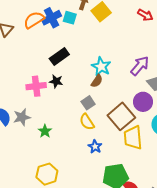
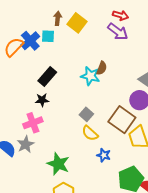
purple arrow: (140, 66) -> (118, 32), moved, turned 100
black star: (56, 81) -> (42, 100), moved
brown semicircle: (97, 81) -> (102, 68), moved
pink cross: (36, 86) -> (33, 123), moved
green star: (45, 131) -> (58, 164), moved, size x1.6

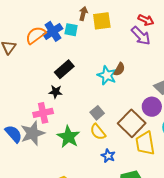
yellow square: (77, 23) -> (102, 21), turned 36
gray star: (26, 144) -> (33, 133), size x1.4
green star: (58, 164) -> (68, 137), moved

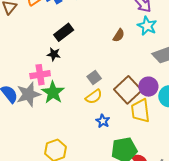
cyan star: (107, 75) -> (147, 26), moved
purple circle: (152, 107) -> (148, 87), moved
yellow semicircle: (98, 132) -> (94, 97), turned -90
green star: (68, 137) -> (53, 92), moved

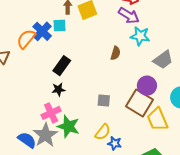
gray square: (94, 78) -> (104, 101), turned -32
purple circle: (148, 87) -> (147, 86), moved
yellow semicircle: (94, 97) -> (103, 132), moved
blue star: (103, 121) -> (115, 143), moved

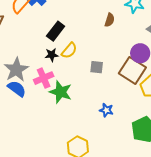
yellow semicircle: (103, 132) -> (69, 50), moved
gray star: (45, 135) -> (16, 70), moved
blue semicircle: (27, 140) -> (17, 89), moved

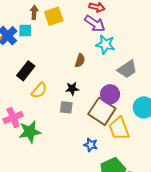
black star: (52, 55) -> (72, 89), moved
green star: (61, 92) -> (30, 132), turned -30
blue star: (106, 110) -> (91, 145), moved

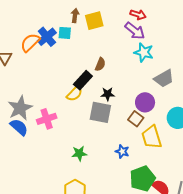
brown semicircle: (80, 60) -> (100, 64), moved
black rectangle: (26, 71) -> (83, 80), moved
gray square: (66, 107) -> (100, 112), size x1.6
brown square: (102, 111) -> (136, 119), size x0.6
green star: (30, 132) -> (79, 153), moved, size x0.7

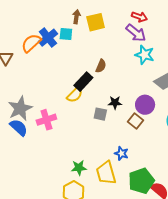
black star: (108, 94) -> (115, 103), moved
gray square: (100, 112) -> (100, 114), size x0.6
yellow trapezoid: (152, 137) -> (106, 173), moved
green star: (79, 153) -> (79, 168), moved

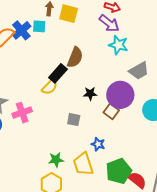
yellow square: (96, 22) -> (69, 14), turned 30
brown semicircle: (101, 66) -> (75, 57), size x1.5
purple circle: (145, 105) -> (120, 95), size x1.4
gray square: (100, 114) -> (74, 120), moved

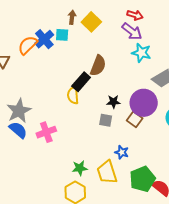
yellow square: (69, 14) -> (91, 22), turned 30
yellow semicircle: (50, 87) -> (73, 95), turned 132
pink cross: (22, 113) -> (46, 132), moved
gray square: (74, 120) -> (106, 120), moved

